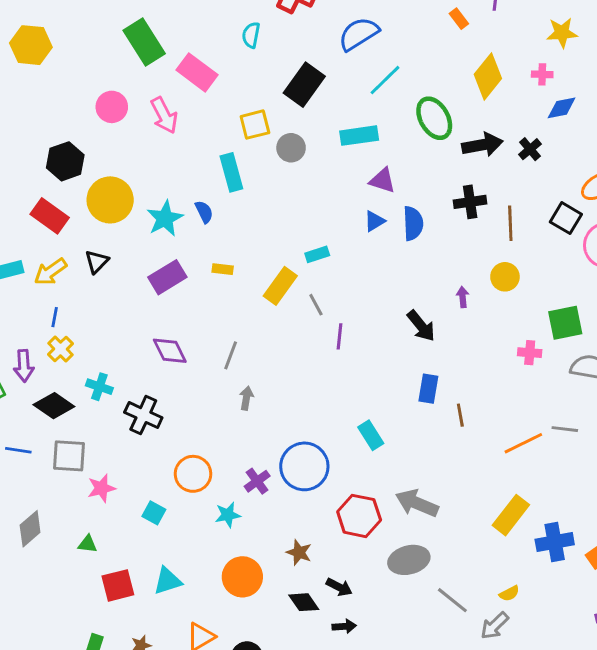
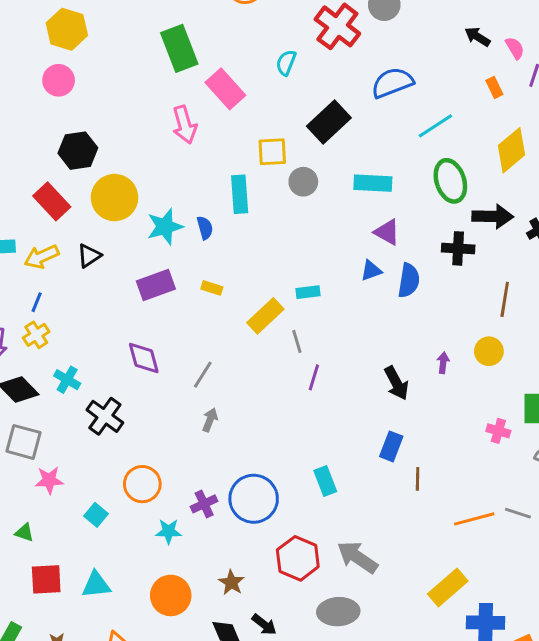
cyan line: (385, 80) -> (435, 126), moved
pink circle: (112, 107) -> (59, 80), moved
black cross: (470, 202) -> (458, 248), moved

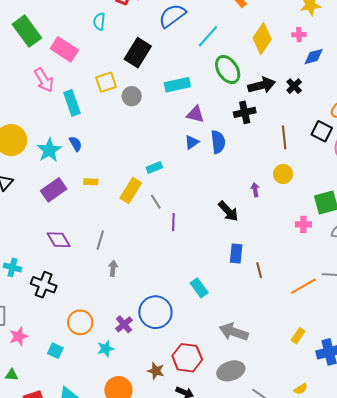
cyan rectangle: (240, 194) -> (72, 103), moved
red hexagon: (298, 558) -> (187, 358), moved
yellow rectangle: (448, 587) -> (298, 336), size x0.6

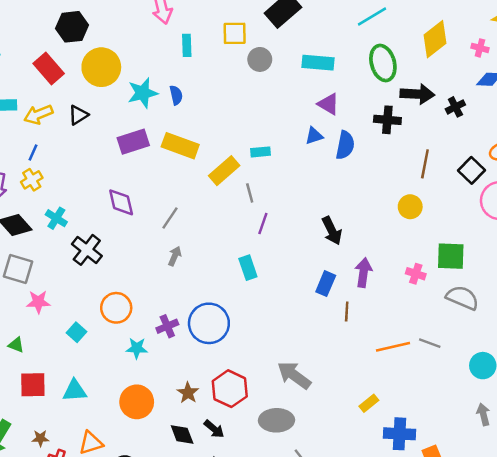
cyan rectangle: (72, 103) -> (187, 45), size x0.7
yellow rectangle: (91, 182) -> (180, 146), size x2.0
purple arrow: (255, 190) -> (363, 273), moved, size x1.6
cyan rectangle: (199, 288) -> (248, 268), moved

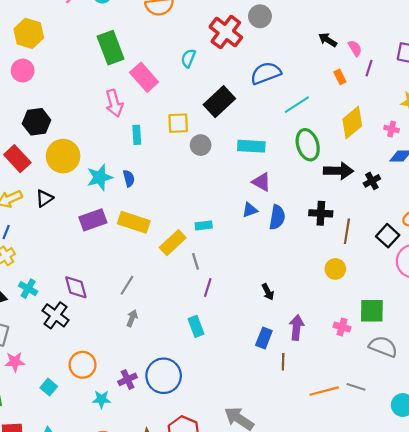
black cross: (387, 120) -> (321, 213), moved
purple diamond: (121, 202) -> (76, 287), moved
black arrow: (332, 231) -> (268, 292), size x0.7

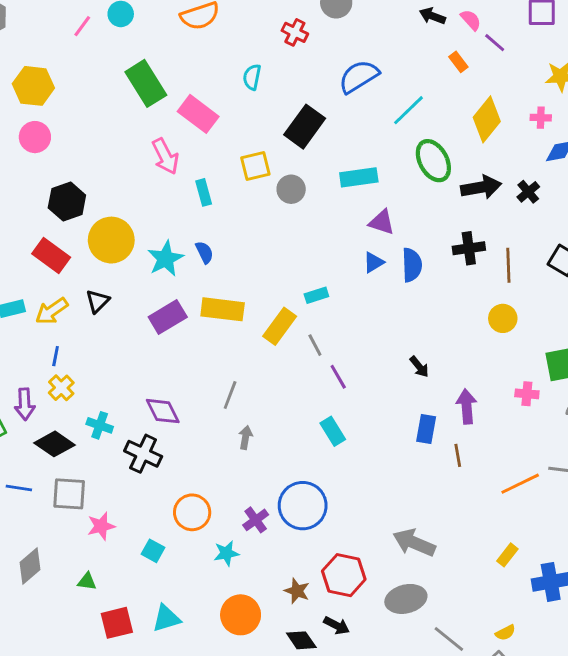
red cross: (226, 32) -> (295, 32), size x0.6
purple line: (369, 68) -> (495, 43), turned -56
purple line: (208, 288) -> (338, 377), turned -36

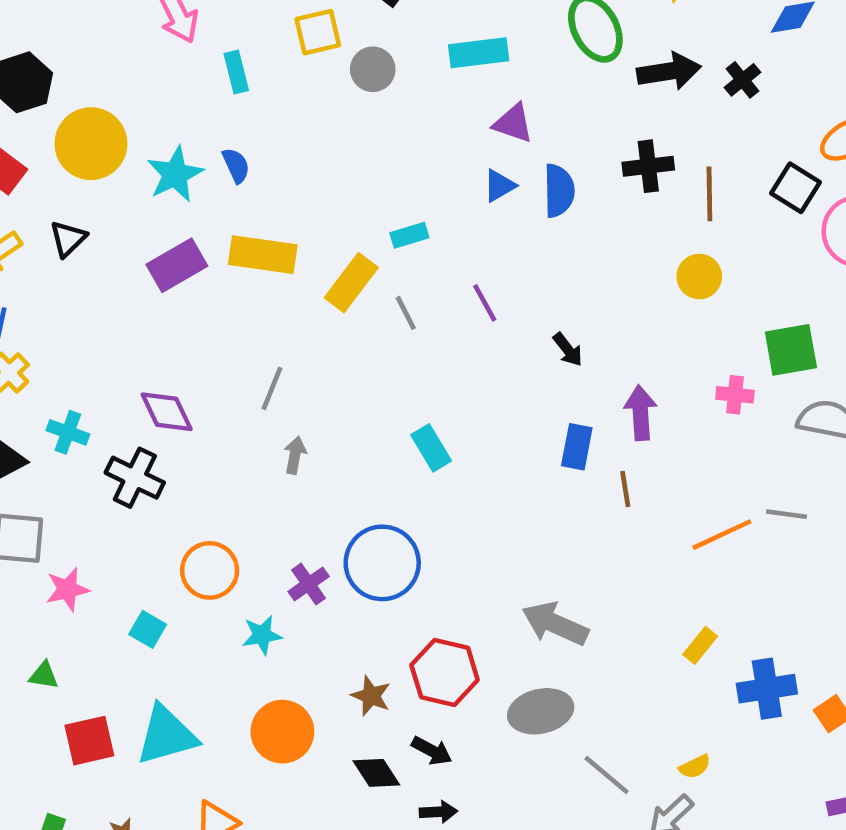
purple line: (338, 377) -> (485, 303), moved
cyan triangle: (166, 618) -> (166, 735), size x1.4

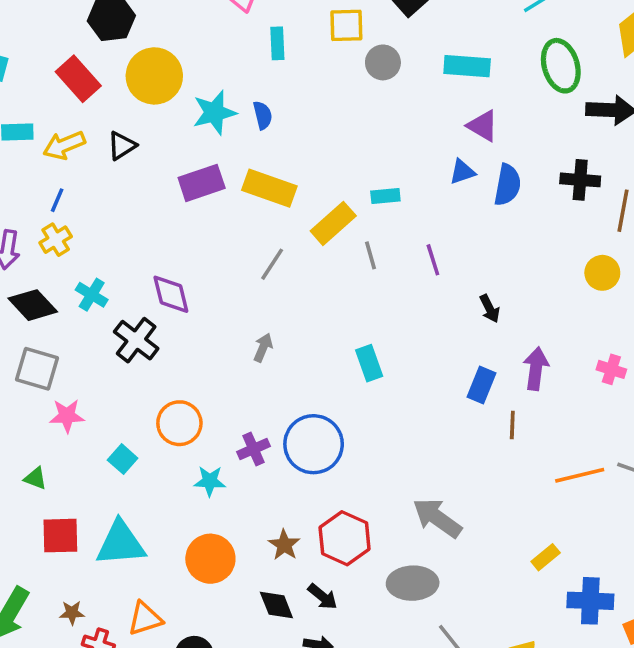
gray line: (272, 388) -> (272, 264), moved

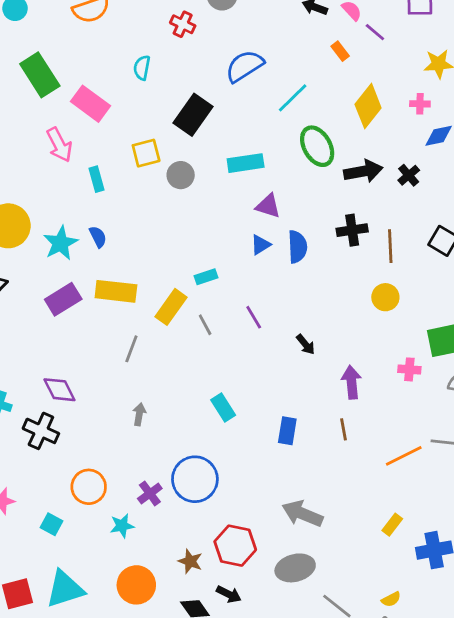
blue rectangle: (482, 385) -> (287, 431), moved

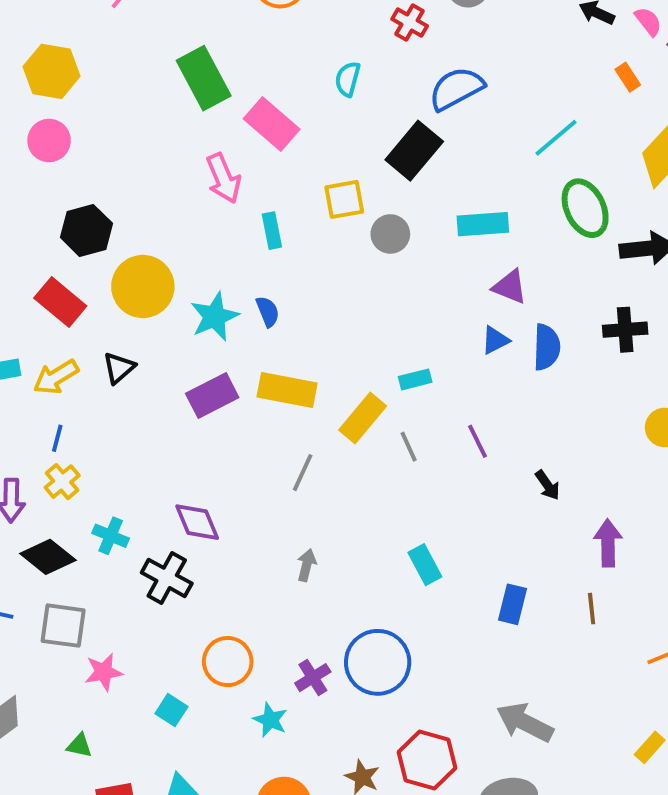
blue semicircle: (244, 66) -> (456, 89), moved
cyan star: (122, 526) -> (270, 720), turned 30

